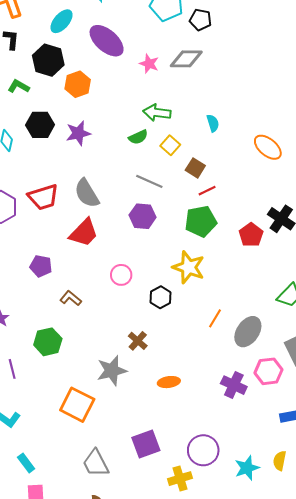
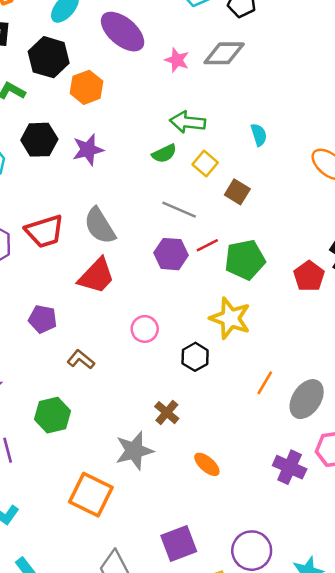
red line: (207, 191) -> (207, 245), moved
orange ellipse: (169, 382) -> (207, 464), turned 50

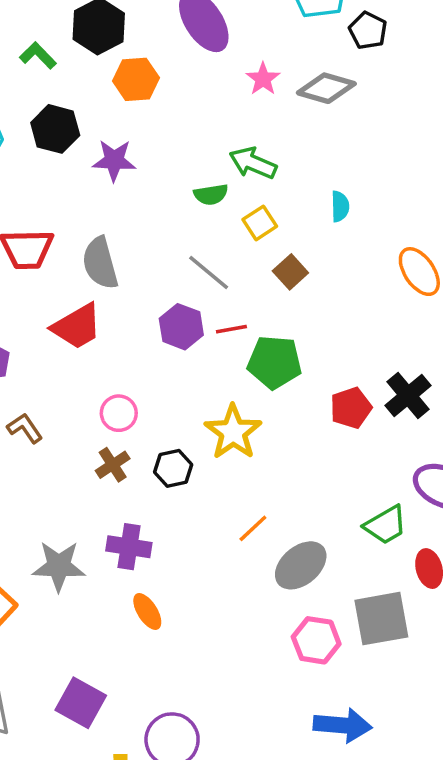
brown cross: (167, 413) -> (113, 465), moved
purple cross: (290, 467) -> (129, 547), moved, turned -32
purple square: (179, 543) -> (81, 703), turned 33

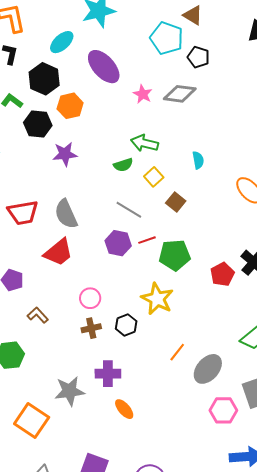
black hexagon: (55, 129) -> (38, 124), moved
brown cross: (113, 465) -> (91, 328), turned 30

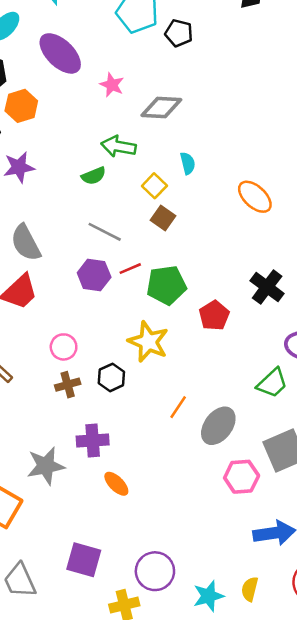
gray diamond: (180, 94) -> (161, 108), moved
yellow square: (154, 177) -> (154, 186), moved
red pentagon: (222, 274) -> (214, 316), moved

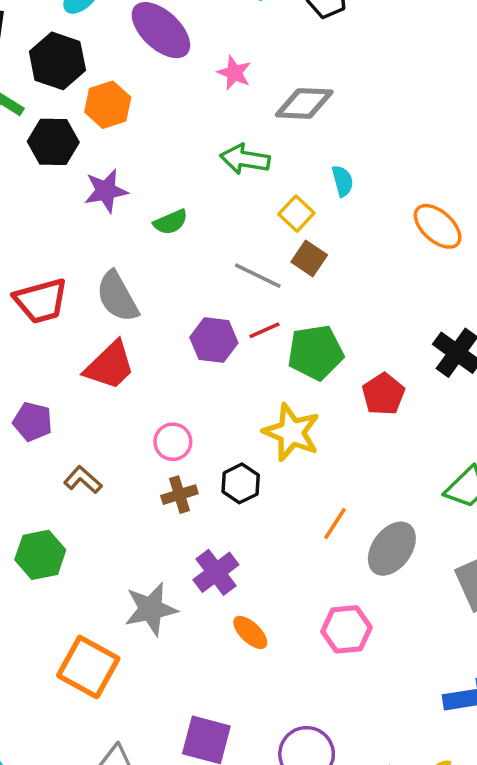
green semicircle: (94, 176) -> (171, 222), moved
gray line: (105, 232) -> (258, 276), moved
purple cross: (93, 440) -> (216, 572), turned -32
pink hexagon: (242, 477) -> (346, 629), moved

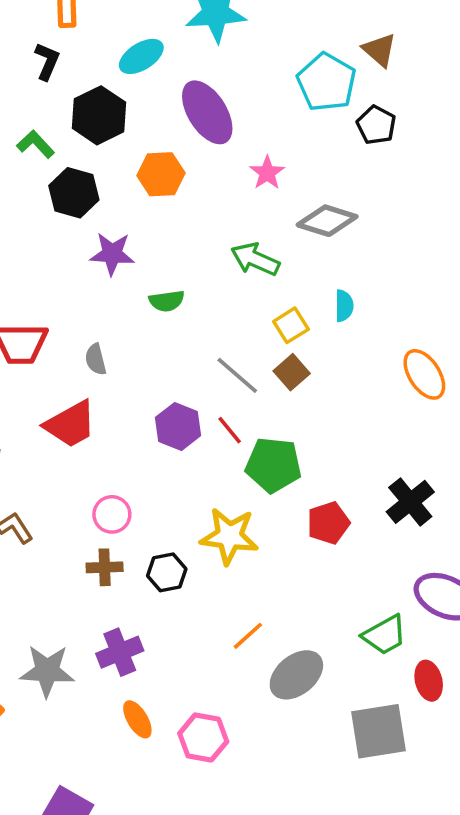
orange hexagon: (108, 105) -> (161, 174), moved
gray semicircle: (117, 297) -> (96, 359), size x0.6
red line: (264, 330) -> (230, 430), turned 60
yellow star: (292, 432) -> (229, 536), turned -30
pink hexagon: (346, 629) -> (203, 737), moved

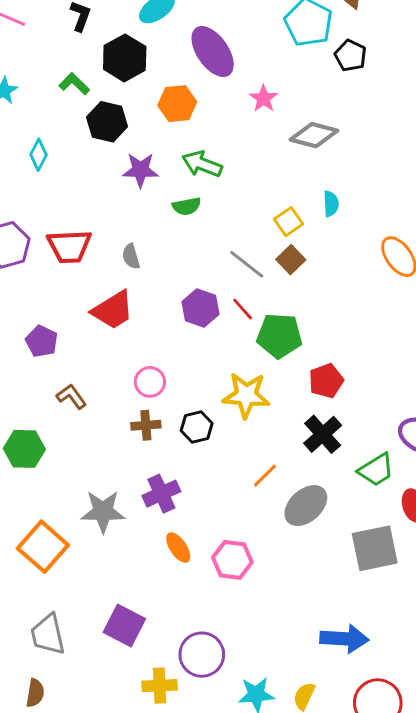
green arrow: (255, 259) -> (202, 164), moved
black cross: (410, 502) -> (323, 434), moved

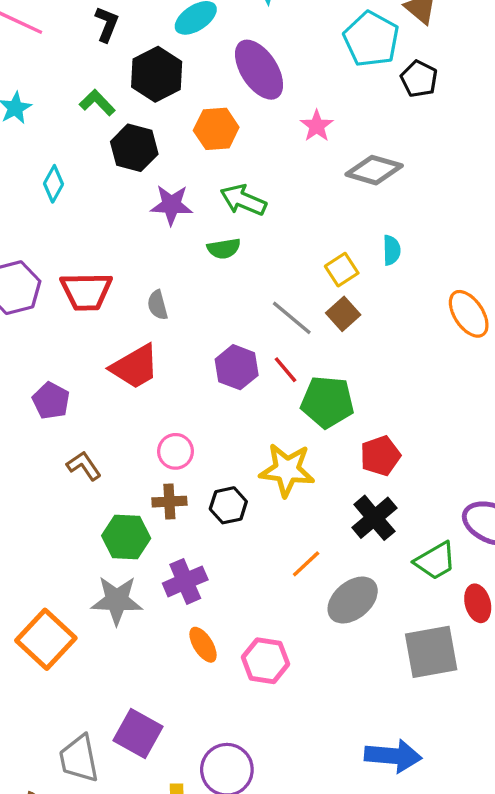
green hexagon: (24, 449) -> (126, 537), moved
gray trapezoid: (48, 634) -> (79, 759), moved

